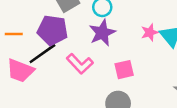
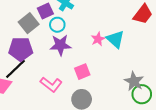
purple star: (102, 33) -> (60, 45), turned 30
pink L-shape: (80, 64) -> (51, 84), moved

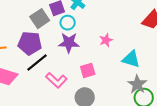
cyan triangle: (115, 39) -> (131, 59), moved, turned -30
black line: (16, 69) -> (37, 62), moved

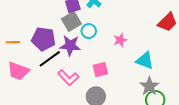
gray square: (40, 19) -> (71, 21), moved
cyan circle: (68, 23) -> (89, 31), moved
purple star: (69, 43) -> (70, 46), moved

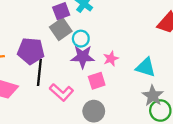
pink star: (120, 40) -> (111, 59), moved
purple star: (70, 46) -> (83, 57), moved
black line: (50, 59) -> (39, 73), turned -45

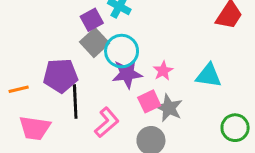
cyan circle: (81, 39) -> (122, 51), size x1.5
pink L-shape: (61, 92) -> (107, 122), turned -75
gray star: (153, 96) -> (169, 108), moved

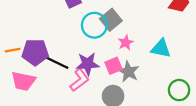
gray square: (94, 43) -> (111, 20), moved
purple star: (127, 74) -> (88, 64), moved
purple pentagon: (61, 76) -> (35, 52), moved
black line: (75, 101) -> (56, 62), turned -65

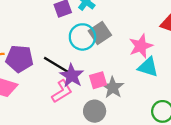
pink star: (126, 43) -> (141, 46), moved, size x1.5
black line: (56, 62) -> (56, 65), moved
purple star: (88, 64) -> (72, 76), turned 30

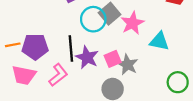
pink star: (141, 46) -> (132, 23), moved
black line: (56, 65) -> (71, 49), turned 60
pink L-shape: (62, 91) -> (58, 75), moved

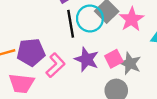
black line: (71, 49) -> (71, 24), moved
pink L-shape: (58, 75) -> (55, 65), moved

